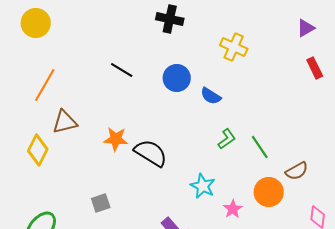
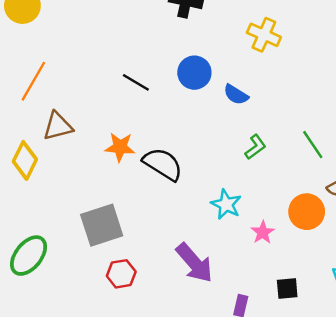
black line: (122, 70) -> (136, 82), moved
green line: (260, 147) -> (313, 145), moved
gray square: (101, 203) -> (102, 225), size x1.8

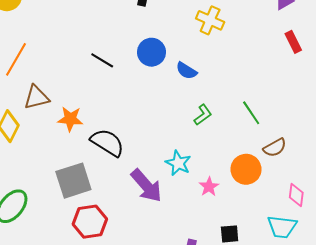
orange star: (120, 147) -> (70, 119), moved
black semicircle: (163, 164) -> (107, 143), moved
purple arrow: (194, 263) -> (146, 186), moved
red hexagon: (121, 274) -> (90, 222), size x1.4

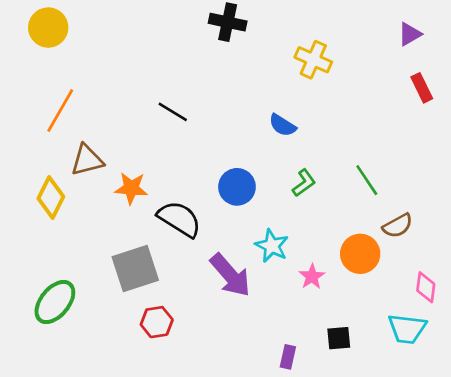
blue circle: (151, 52) -> (237, 187), moved
red hexagon: (90, 222) -> (157, 322), size x0.7

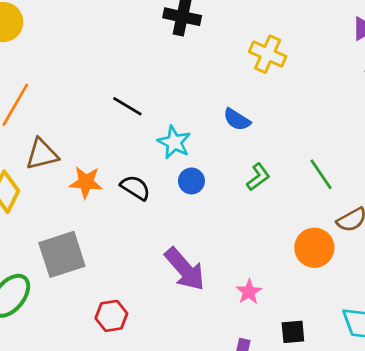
blue circle: (237, 187) -> (191, 181), size x0.7
black semicircle: (179, 219) -> (135, 188), moved, size x0.7
cyan star: (272, 246) -> (174, 142), moved
gray square: (135, 269) -> (62, 254), moved
pink star: (312, 277) -> (249, 292), moved

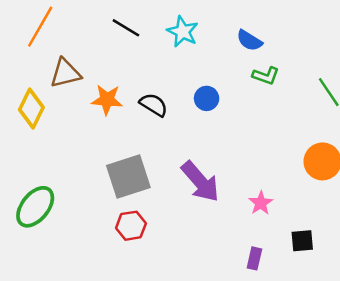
black line: (127, 106) -> (126, 28), moved
cyan star: (174, 142) -> (183, 32), moved
green L-shape: (258, 177) -> (266, 76), moved, turned 56
gray square: (62, 254) -> (128, 177), moved

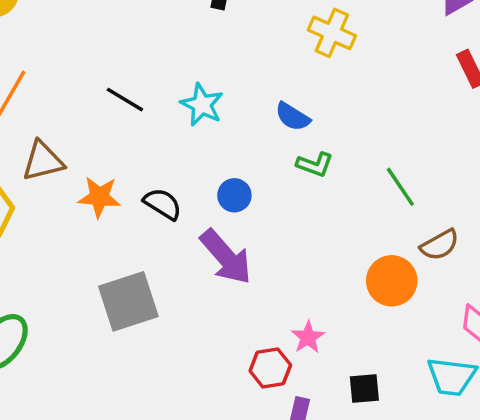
purple arrow: (200, 182) -> (226, 257), moved
red hexagon: (131, 226) -> (270, 368), moved

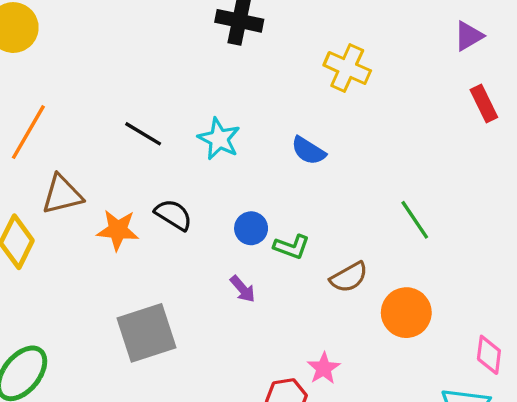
green L-shape: (315, 165) -> (292, 247), moved
black semicircle: (163, 204) -> (173, 215), moved
brown semicircle: (440, 245) -> (349, 277), moved
purple arrow: (226, 257) -> (243, 289), size x0.5

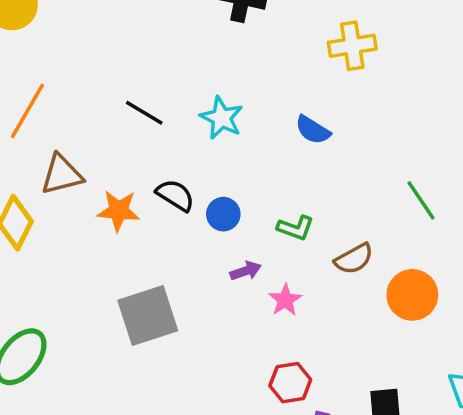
yellow cross: (347, 68) -> (352, 46), turned -33
blue circle: (251, 228) -> (223, 214), moved
purple arrow: (243, 289) -> (246, 271), turned -68
pink star: (324, 368) -> (285, 300), moved

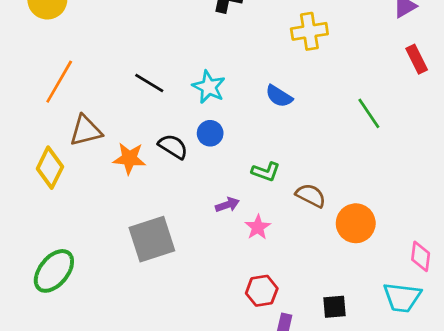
green line: (421, 200) -> (369, 113), moved
blue circle: (223, 214) -> (210, 133), moved
brown semicircle: (354, 259) -> (311, 195), turned -124

